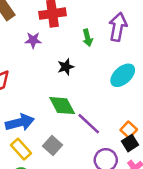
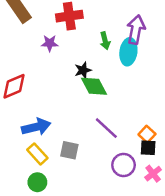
cyan ellipse: (123, 75) -> (128, 52), moved, turned -40
green diamond: (62, 106) -> (94, 86), moved
black square: (130, 143) -> (148, 148), turned 35
gray square: (52, 145) -> (69, 150), turned -30

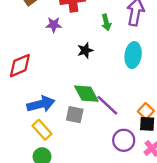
cyan ellipse: (128, 52) -> (133, 55), moved
green diamond: (94, 86) -> (86, 94), moved
gray square: (69, 150) -> (75, 115), moved

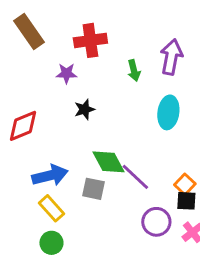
black star: (85, 50) -> (84, 109), moved

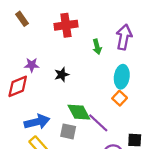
brown rectangle: (29, 31) -> (22, 19), size x0.6
purple star: (66, 73) -> (32, 65), moved
orange square: (185, 184) -> (120, 98), moved

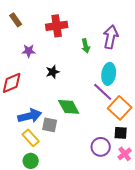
purple star: (32, 65) -> (29, 51), moved
orange square: (120, 98) -> (120, 108), moved, size x1.6
purple line: (98, 123) -> (103, 92), moved
gray square: (68, 131) -> (50, 125), moved

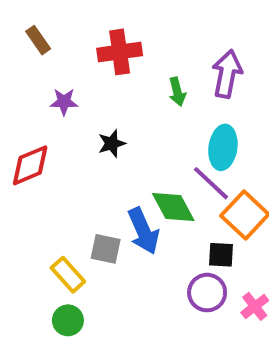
green diamond: (69, 107) -> (173, 207), moved
blue arrow: (30, 116) -> (143, 231), moved, turned 80
black square: (121, 133) -> (221, 255), moved

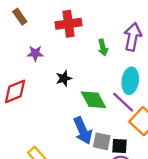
green diamond: (173, 207) -> (93, 100), moved
gray square: (106, 249) -> (102, 141), moved
black square: (221, 255) -> (120, 146), moved

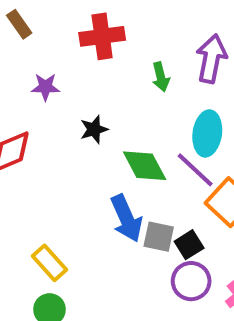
black square: (120, 146) -> (189, 245), turned -35

